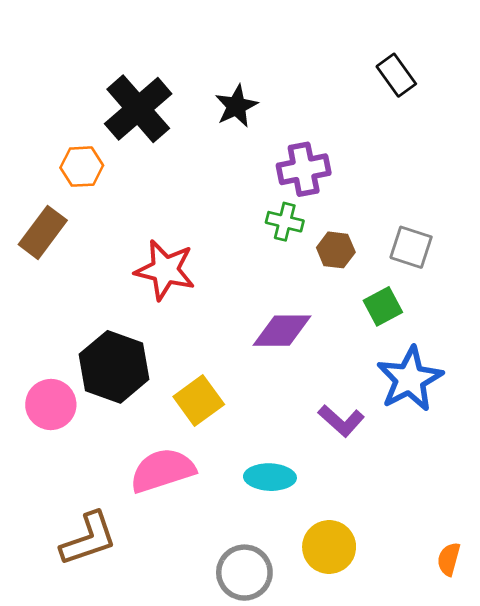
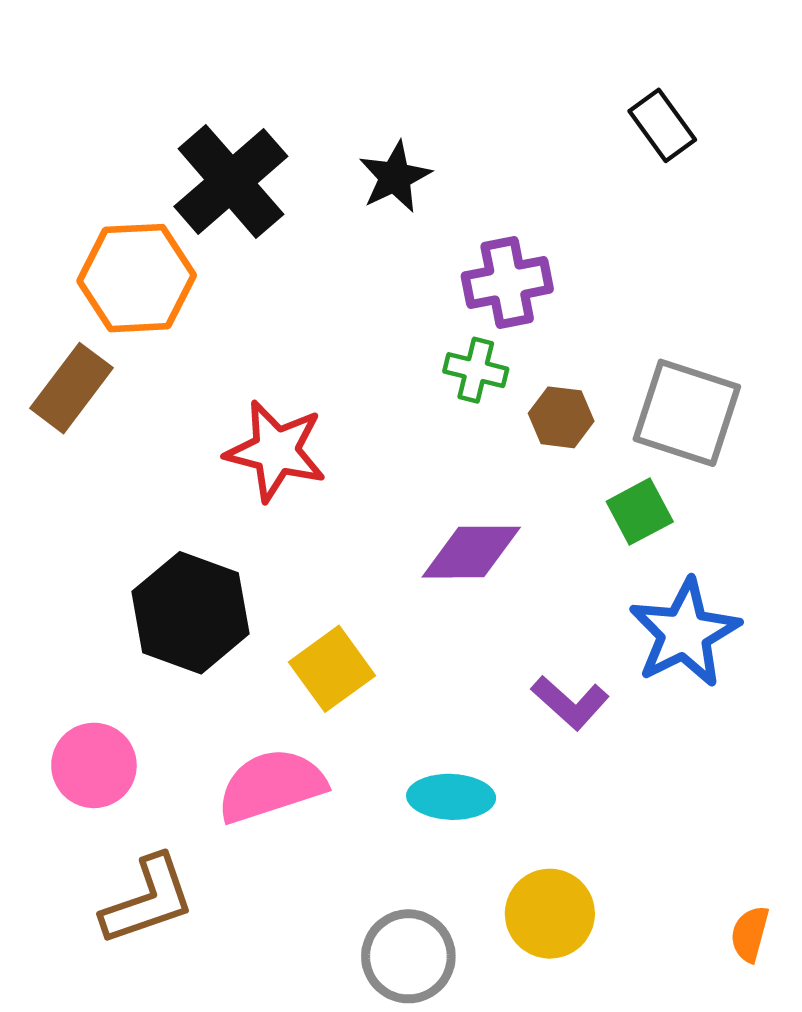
orange hexagon: (82, 167) -> (137, 278), size x1.6
gray square: (411, 247) -> (687, 413), size x1.5
pink circle: (51, 404) -> (94, 765), moved

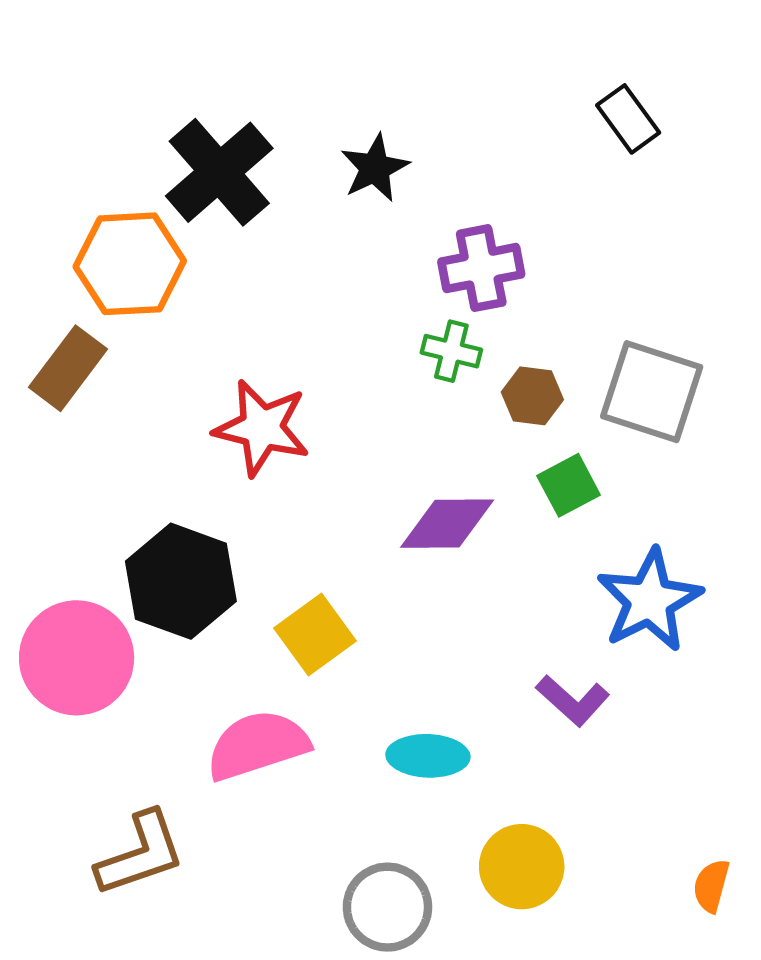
green square: (640, 512) -> (569, 485), moved
purple L-shape: (570, 703) -> (573, 700), moved
pink circle: (94, 765) -> (77, 658), moved, size x1.4

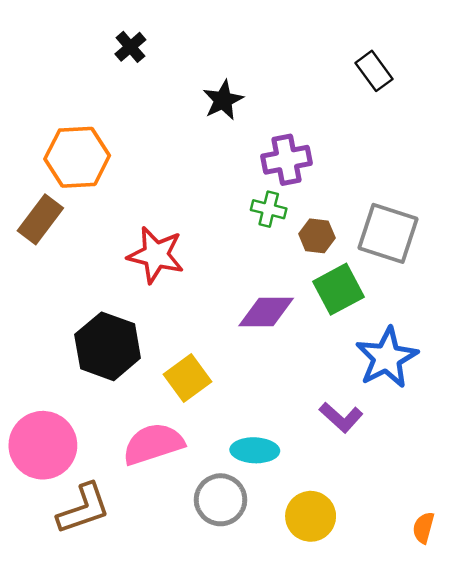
black cross: (219, 172) -> (130, 47), moved, size x0.5
green square: (569, 485) -> (339, 289), size x1.4
pink circle: (77, 658) -> (43, 445), moved
gray circle: (387, 907) -> (221, 500), moved

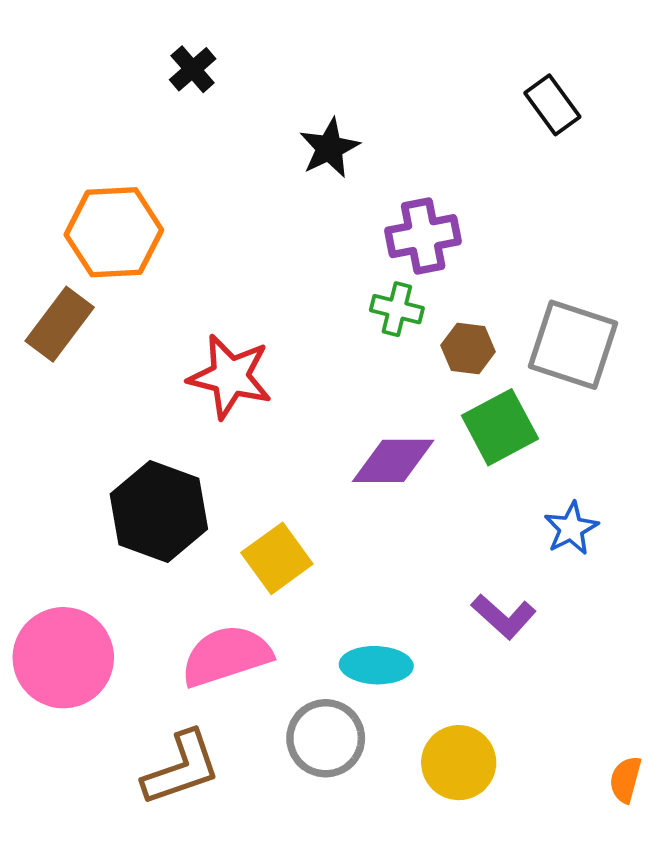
blue star: (387, 358) -> (571, 528), size x0.6
brown L-shape: (83, 509) -> (181, 768), moved

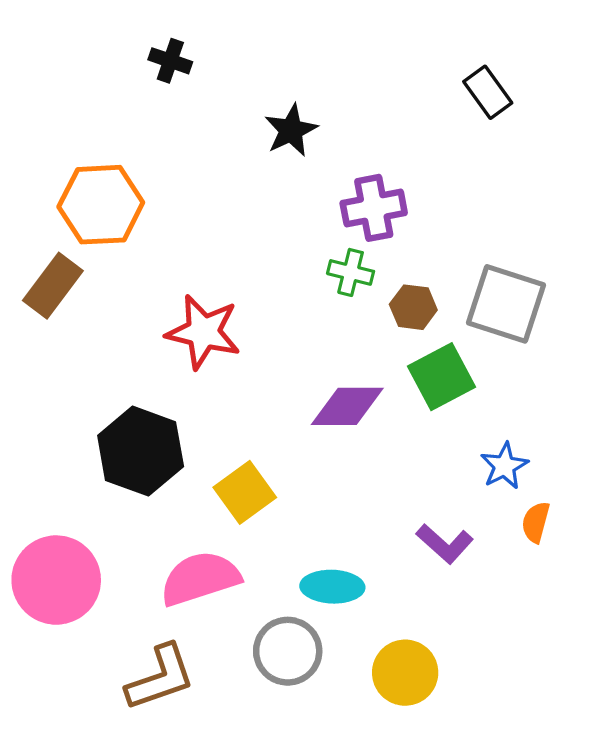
black cross: (193, 69) -> (170, 61), turned -30
orange semicircle: (625, 779) -> (536, 522), moved

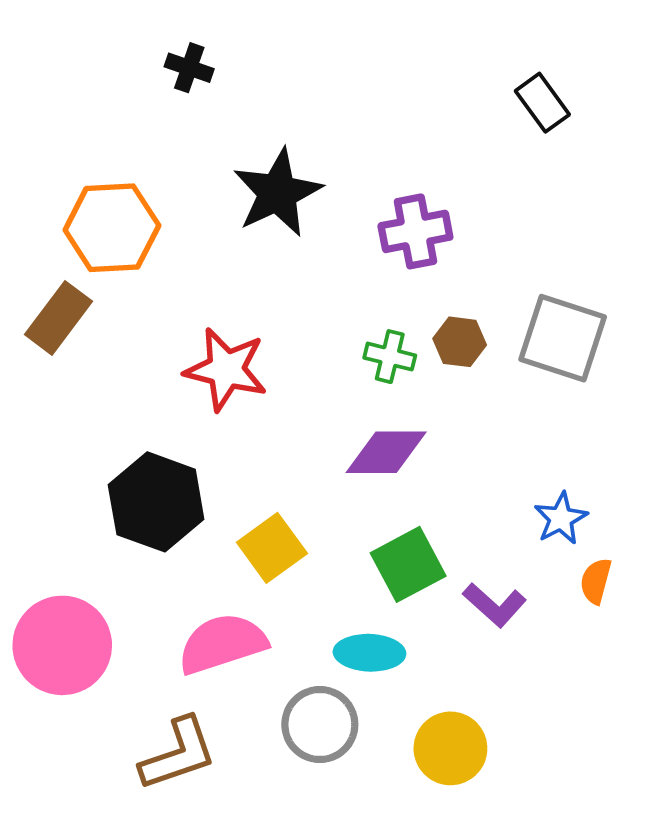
black star: (291, 130) -> (278, 193), moved, size x1.5
green cross: (351, 272) -> (390, 357), moved
green square: (441, 377) -> (408, 564), moved

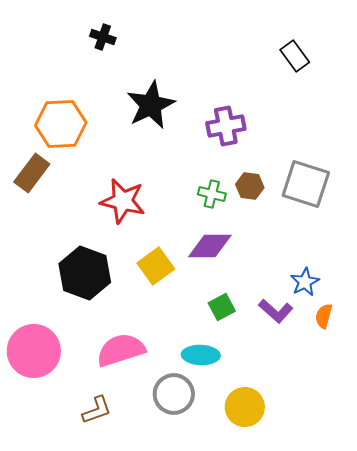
yellow square: (272, 548) -> (156, 266), moved
green square: (408, 564) -> (222, 307), size x0.7
purple L-shape: (495, 605) -> (276, 311), moved
brown L-shape: (178, 754) -> (97, 410), size x0.7

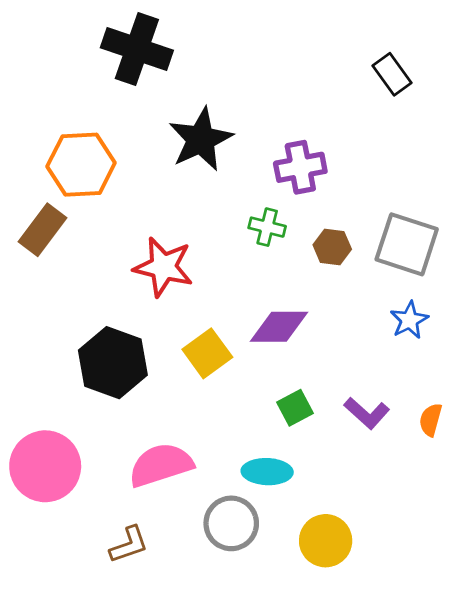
black cross: (103, 37) -> (137, 49), size x2.0
green cross: (212, 194) -> (267, 227), moved
blue star: (305, 282) -> (409, 320), moved

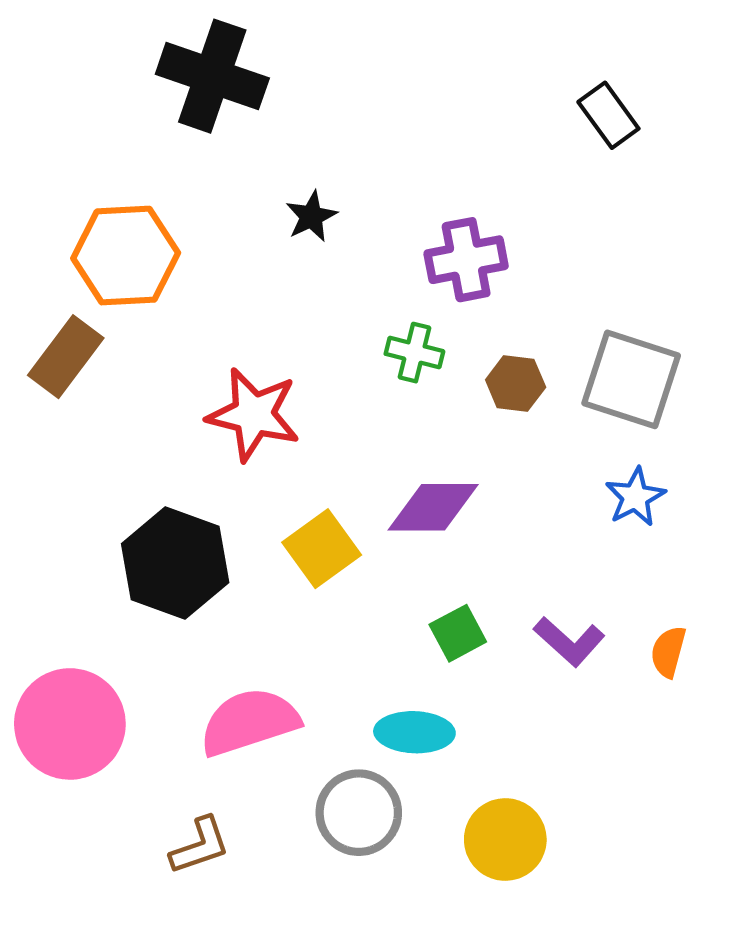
black star: (201, 139) -> (311, 216), size x0.5

